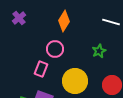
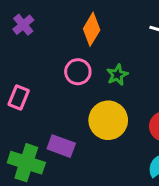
green star: (99, 51) -> (117, 75), moved
pink rectangle: (41, 69) -> (19, 98), moved

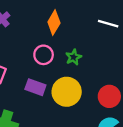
purple rectangle: (61, 146) -> (35, 87), moved

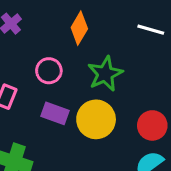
pink circle: (44, 55) -> (49, 71), moved
green star: (74, 57) -> (105, 74), size x1.6

